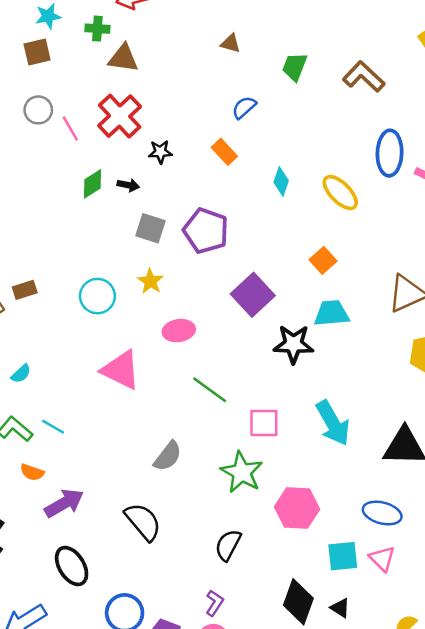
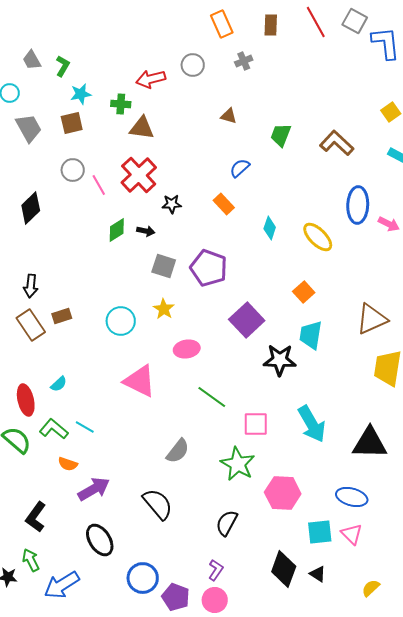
cyan trapezoid: (332, 313) -> (311, 335), turned -76

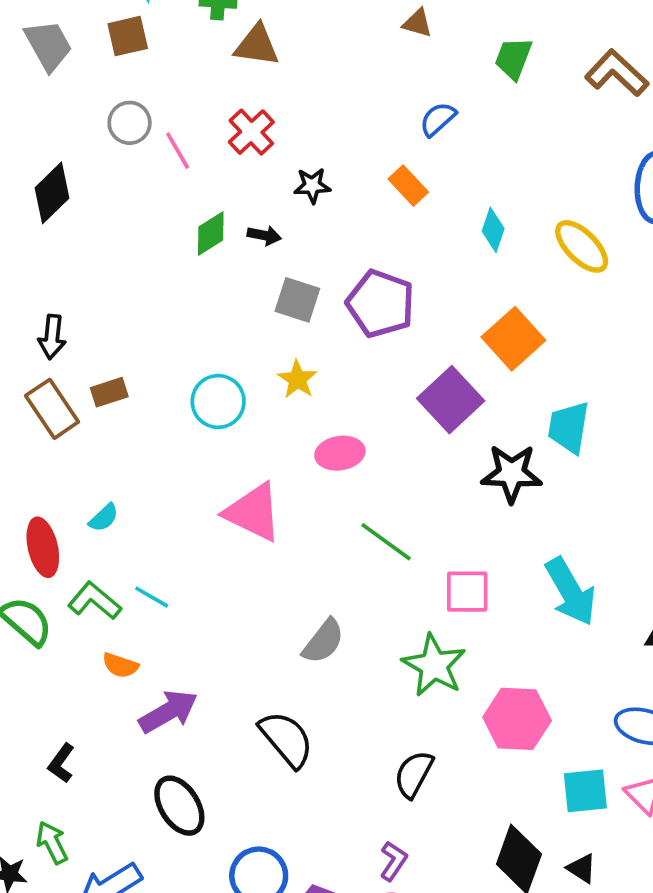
red cross: (139, 175) -> (251, 132), size x0.7
orange square: (304, 292) -> (513, 339), moved, size x1.5
black L-shape: (36, 517) -> (61, 763), size x0.7

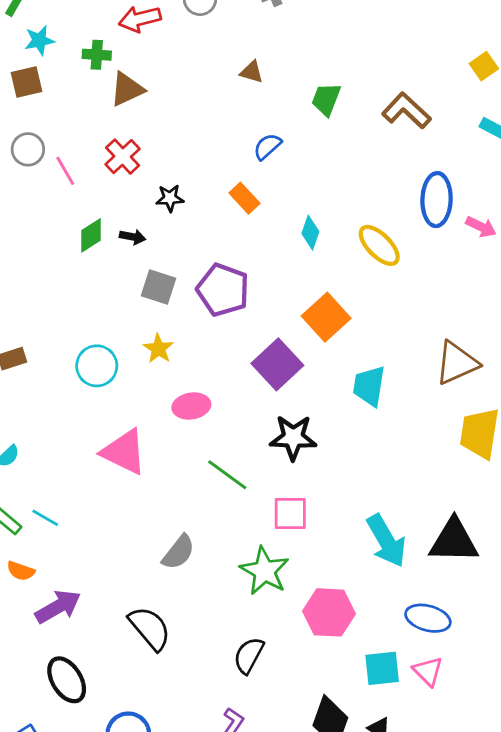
brown triangle: (257, 45) -> (127, 89), turned -33
black star: (512, 473) -> (293, 438), moved
cyan arrow: (571, 592) -> (386, 541), moved

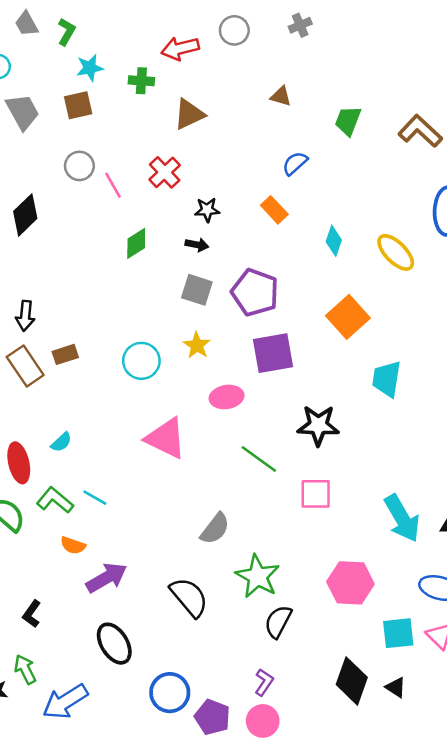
brown triangle: (127, 89) -> (189, 114), moved
black arrow: (133, 237) -> (197, 245), moved
purple square: (277, 364) -> (273, 353), moved, turned 33
green star: (264, 571) -> (258, 576), moved

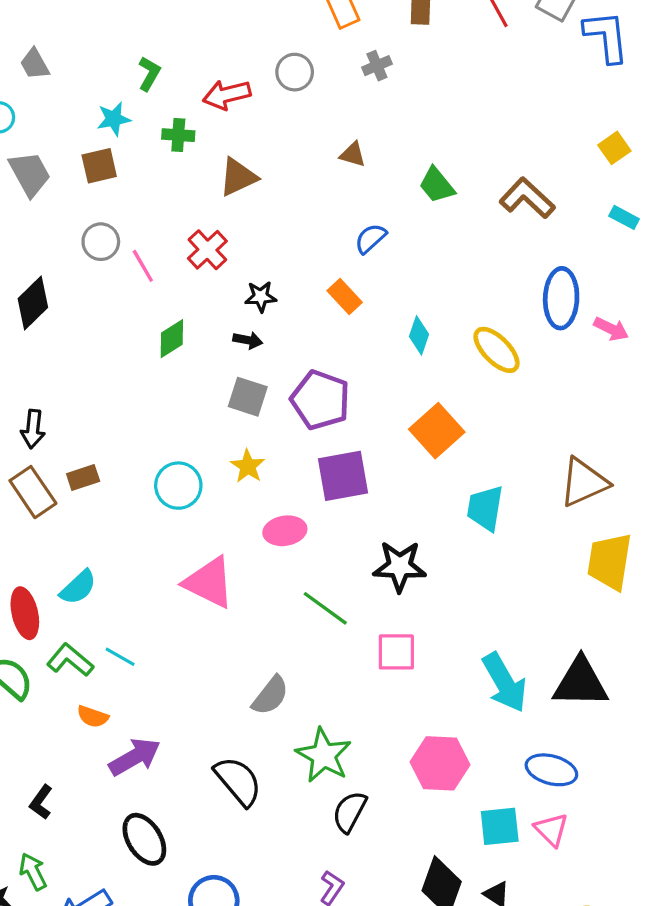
green L-shape: (67, 32) -> (149, 74), moved
green trapezoid: (348, 121) -> (437, 185), turned -60
cyan semicircle: (61, 442) -> (78, 587), size x1.4

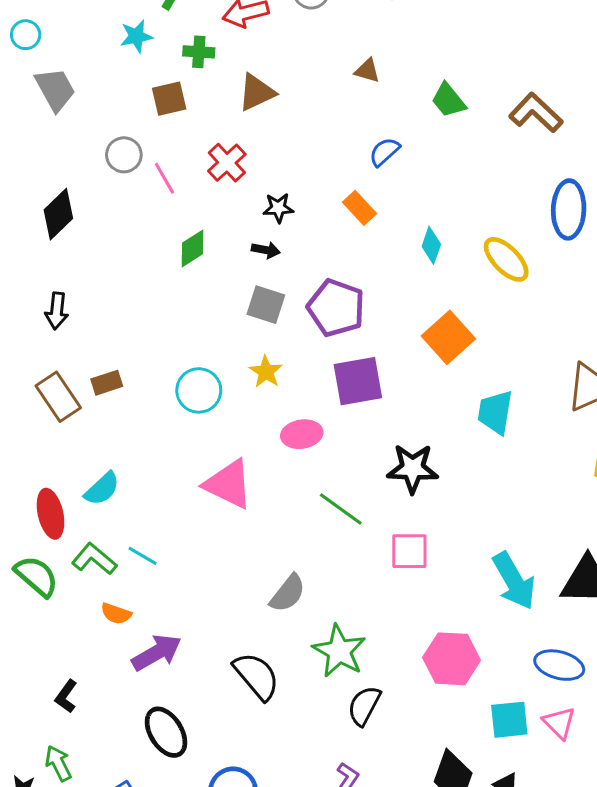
brown square: (99, 166) -> (169, 99), moved
black arrow: (33, 429) -> (57, 311), moved

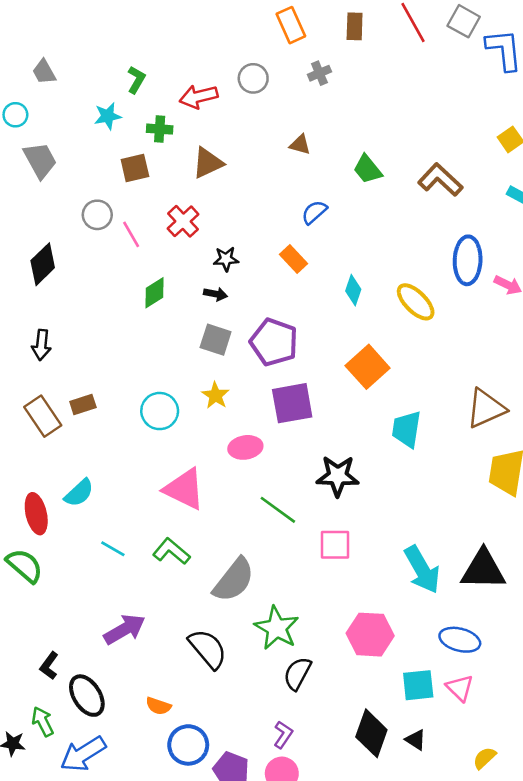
green L-shape: (94, 559) -> (171, 551), moved
gray semicircle: (288, 593) -> (234, 580), size x1.4
orange semicircle: (116, 614) -> (158, 706), moved
black ellipse: (166, 732) -> (87, 696), moved

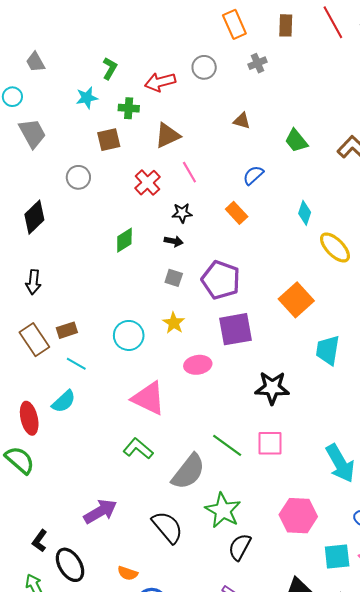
pink line: (131, 234) -> (189, 172), moved
cyan diamond: (353, 290) -> (305, 213), moved
gray square: (216, 340) -> (174, 278), size x0.7
green line: (278, 510) -> (227, 445), moved
cyan line: (113, 549) -> (76, 364), moved

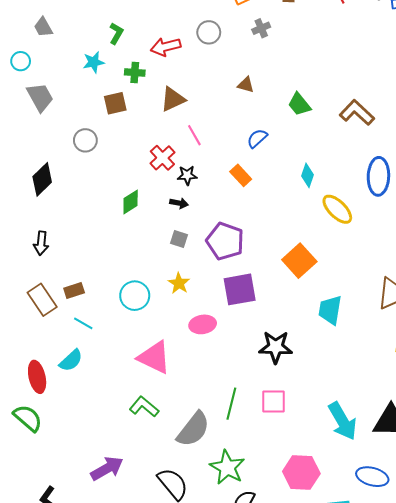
red cross: (148, 183) -> (162, 158), moved
green line: (227, 445) -> (231, 404), turned 68

